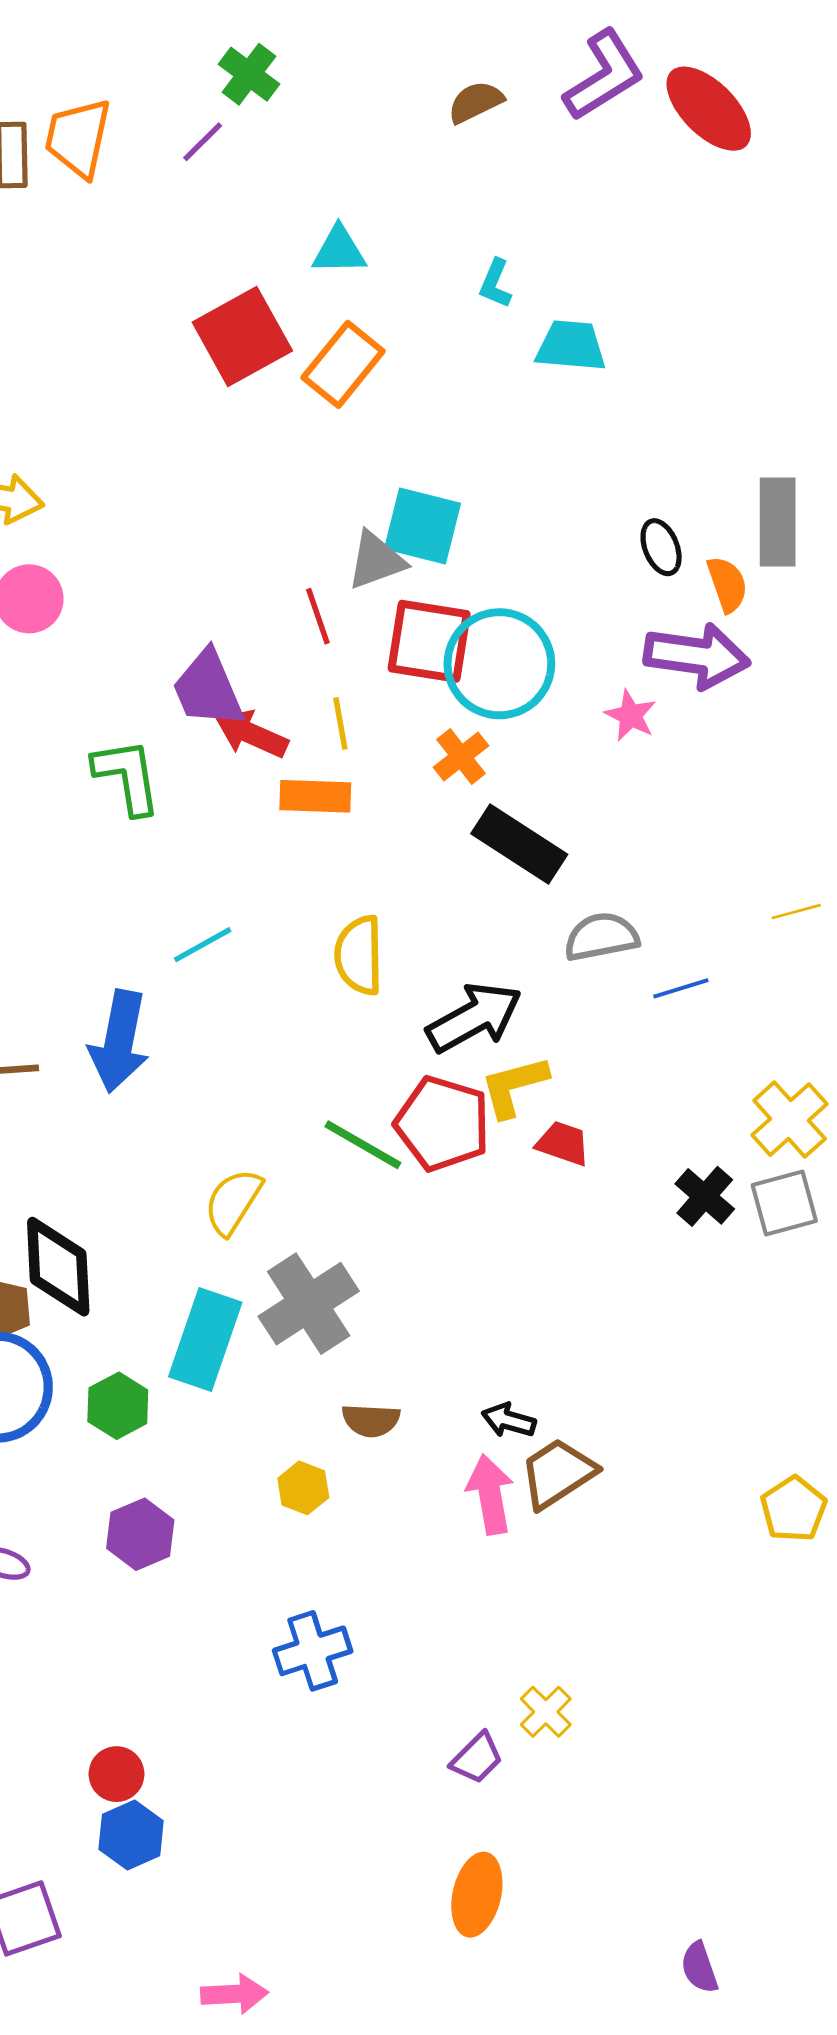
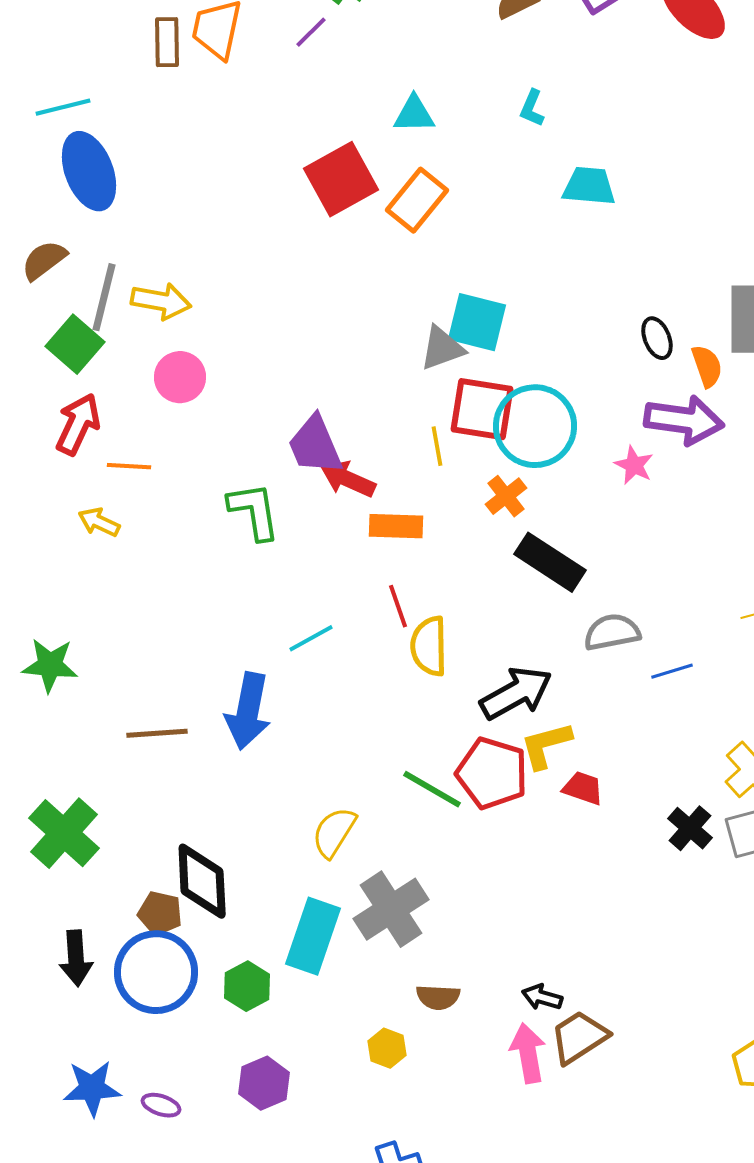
cyan L-shape: (495, 284) -> (532, 108), moved
red line: (318, 616) -> (398, 606), moved
yellow line: (340, 723) -> (437, 446), moved

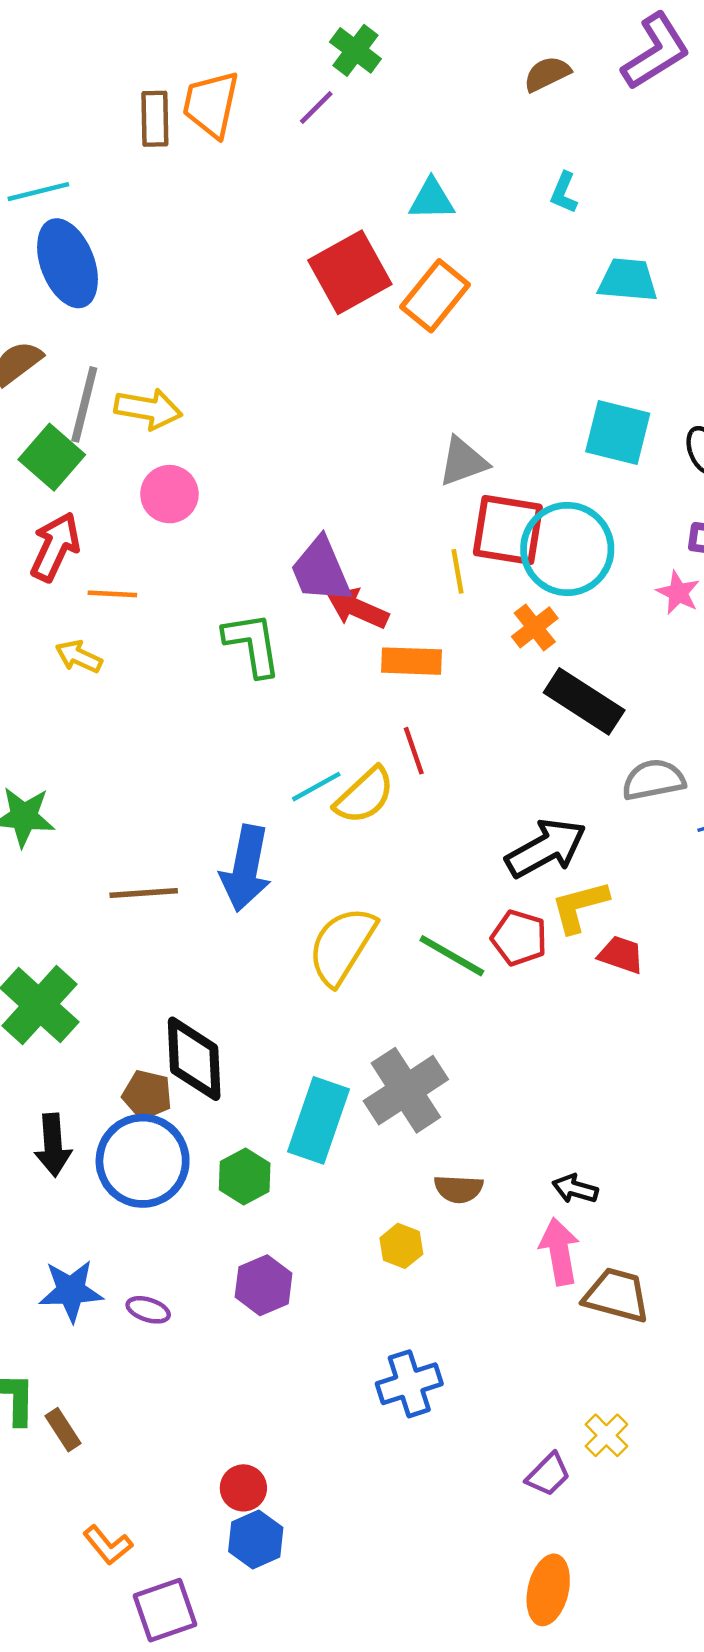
cyan square: (477, 322) -> (618, 432), moved
yellow semicircle: (429, 646) -> (364, 795), moved, turned -132
red pentagon: (492, 773) -> (519, 938), size x0.7
yellow semicircle: (334, 832) -> (342, 946), moved, size x1.4
brown trapezoid: (579, 1037) -> (617, 1295), moved, turned 48

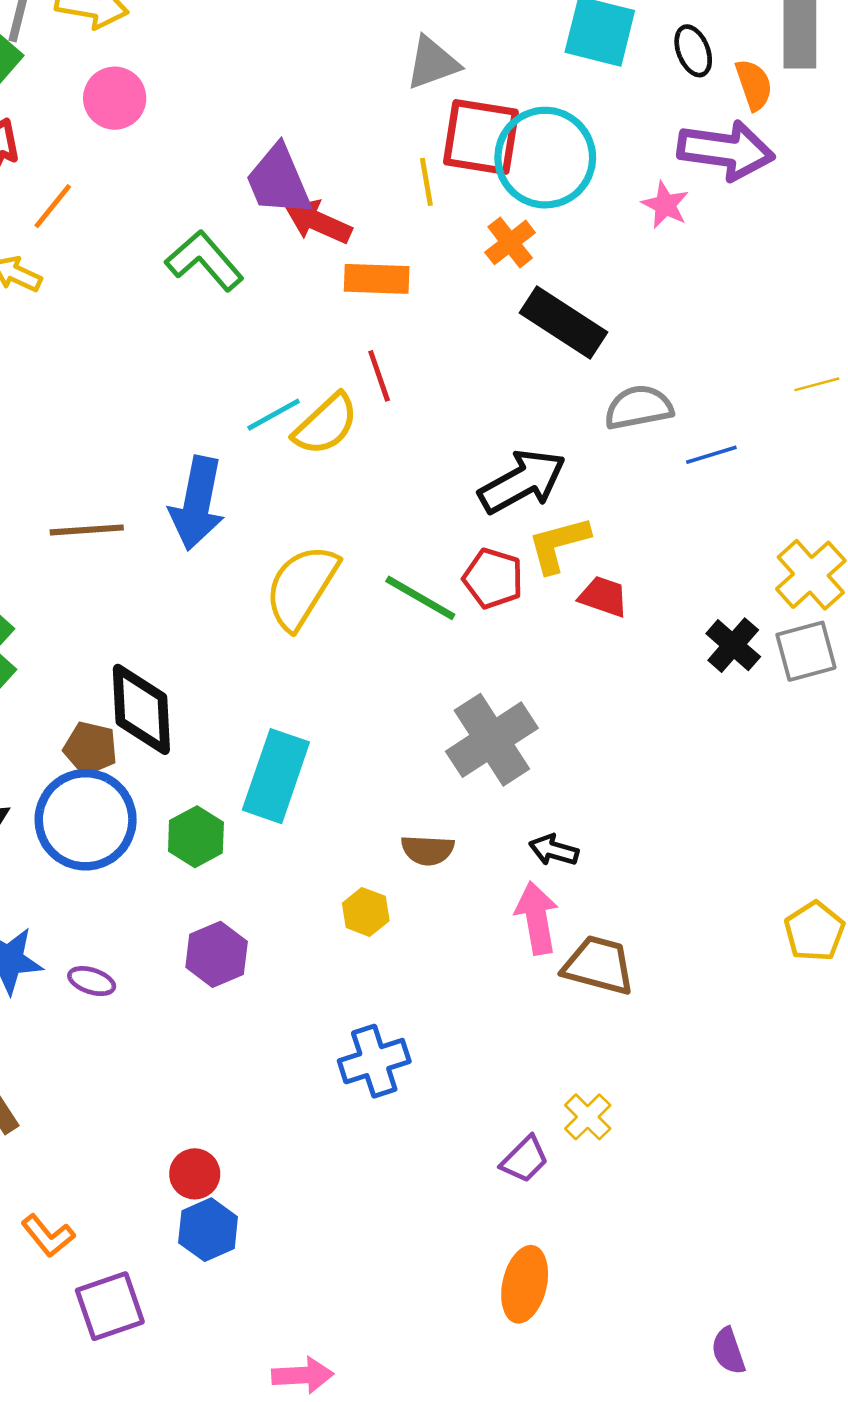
orange line: (112, 594) -> (53, 206), turned -54
green L-shape: (252, 644) -> (204, 261), turned -32
gray cross: (406, 1090) -> (492, 740), moved

